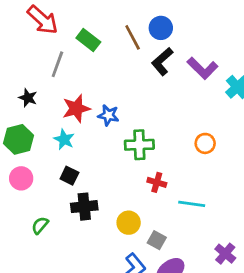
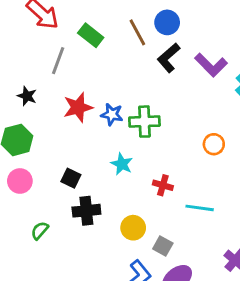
cyan star: (64, 139) -> (122, 164), moved
green cross: (139, 145) -> (144, 122), moved

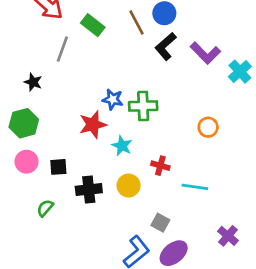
red star: (78, 107) -> (93, 125), moved
black square: (71, 178) -> (58, 167), moved, turned -30
yellow circle: (133, 228) -> (129, 186), moved

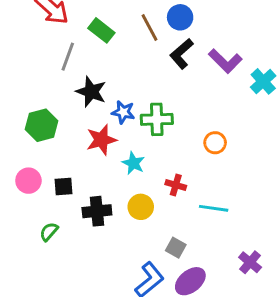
black star: (33, 82) -> (91, 92), moved, size x1.5
green hexagon: (24, 123) -> (42, 125), moved
orange circle: (208, 127) -> (215, 143), moved

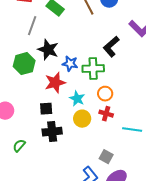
black L-shape: (182, 54) -> (111, 47), moved
green hexagon: (42, 125) -> (24, 64), moved
orange circle: (215, 143) -> (105, 94), moved
black square: (63, 186) -> (46, 109), moved
yellow circle: (141, 207) -> (82, 119), moved

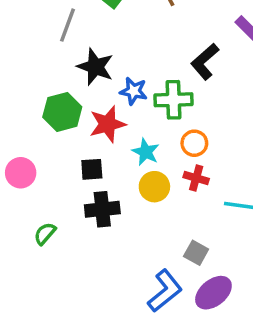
green hexagon: (24, 64) -> (62, 112), moved

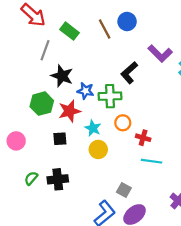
red cross: (196, 178) -> (143, 138), moved
black cross: (102, 209) -> (58, 179), moved

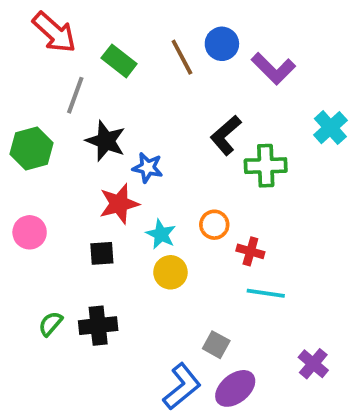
purple L-shape: (160, 53) -> (273, 69), moved
green cross: (110, 96) -> (266, 166), moved
green hexagon: (42, 104) -> (31, 149), moved
pink circle: (16, 141) -> (30, 232), moved

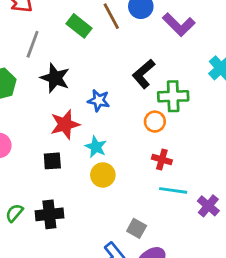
green rectangle: (119, 61) -> (79, 26), moved
blue star: (148, 168) -> (99, 100), moved
orange circle: (214, 225) -> (155, 122), moved
purple cross: (313, 364) -> (208, 206), moved

